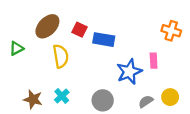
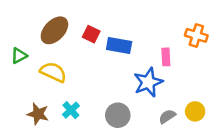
yellow semicircle: (61, 56) -> (53, 72), moved, turned -55
pink rectangle: (154, 61) -> (166, 57), moved

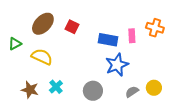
blue rectangle: (119, 46) -> (108, 40), moved
pink rectangle: (166, 57) -> (132, 36), moved

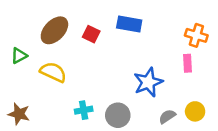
pink rectangle: (132, 36) -> (187, 63), moved
blue rectangle: (108, 40) -> (129, 24), moved
cyan cross: (56, 87) -> (84, 110), moved, turned 32
brown star: (30, 90) -> (19, 114), moved

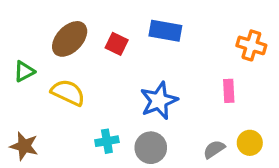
pink rectangle: (187, 63) -> (229, 91), moved
blue star: (148, 82) -> (159, 101), moved

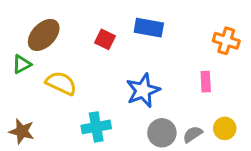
brown ellipse: (70, 39) -> (44, 35), moved
cyan cross: (107, 141) -> (96, 127), size x1.4
gray circle: (151, 148) -> (162, 133), moved

